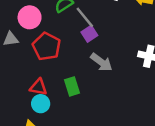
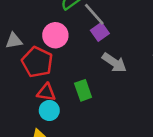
pink circle: (30, 17) -> (55, 35), moved
red pentagon: (47, 46) -> (37, 62), moved

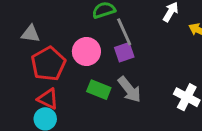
pink circle: (55, 35) -> (86, 52), moved
green rectangle: (83, 90) -> (99, 90), moved, turned -66

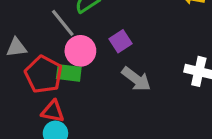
gray line: (124, 32) -> (63, 23), moved
green rectangle: (99, 90) -> (69, 73), moved

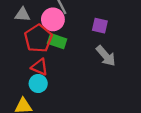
purple square: (121, 41) -> (100, 26), turned 35
pink circle: (80, 51) -> (53, 19), moved

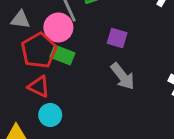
cyan circle: (38, 83) -> (50, 115), moved

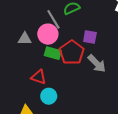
gray triangle: (20, 20) -> (25, 39), moved
red pentagon: (39, 50) -> (72, 52), moved

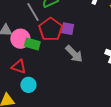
pink circle: (48, 34) -> (20, 39), moved
red pentagon: (72, 52) -> (51, 29), moved

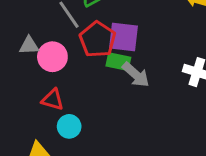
purple square: (68, 29) -> (123, 37), size x1.5
green rectangle: (32, 44) -> (118, 62), moved

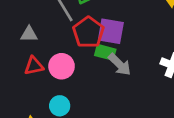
pink circle: (52, 57) -> (62, 66), moved
red triangle: (53, 100) -> (34, 66), moved, turned -30

